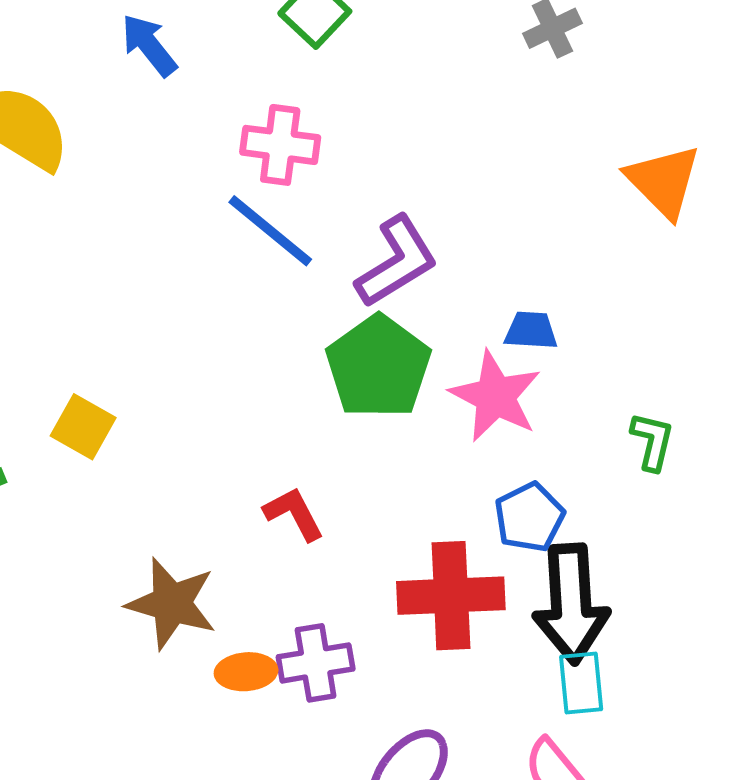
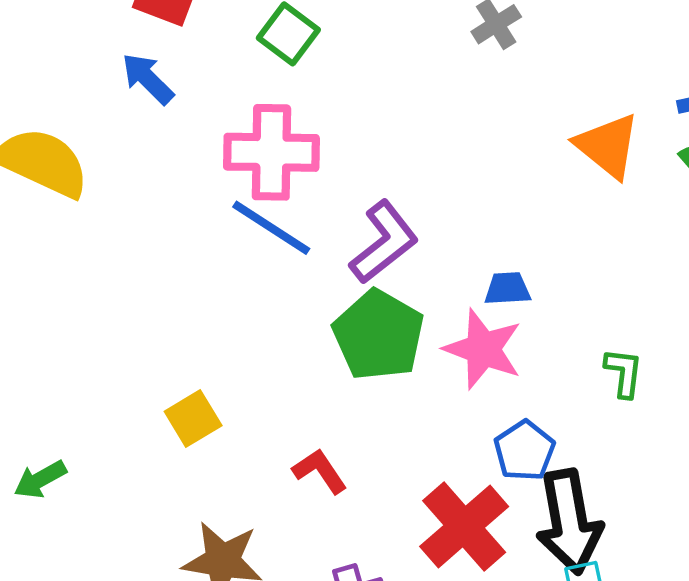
pink cross: (280, 145) -> (271, 152), size x1.4
yellow square: (83, 427) -> (193, 418), moved, turned 36
red cross: (451, 596) -> (464, 527), turned -32

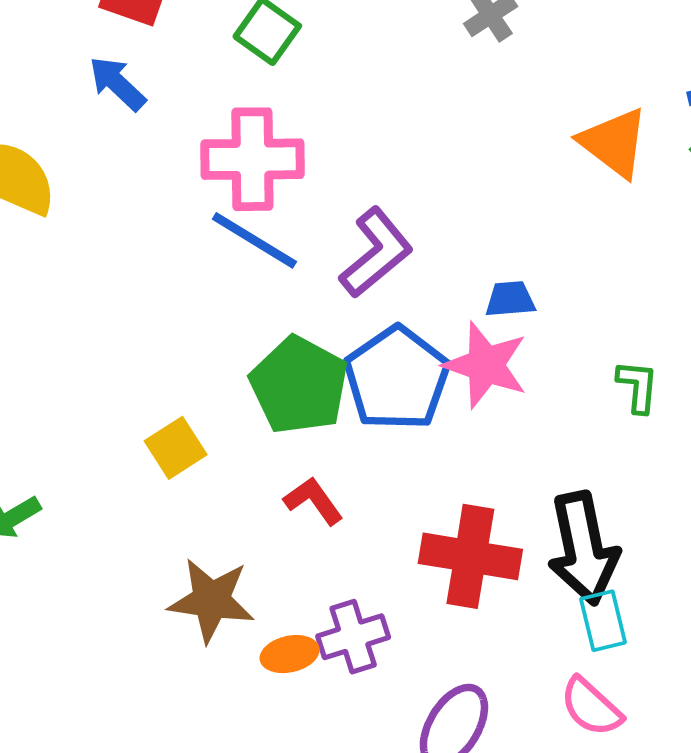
green pentagon: (379, 335) -> (299, 385), moved
blue pentagon: (524, 451) -> (397, 378), moved, size x1.6
red cross: (464, 527) -> (470, 556), turned -38

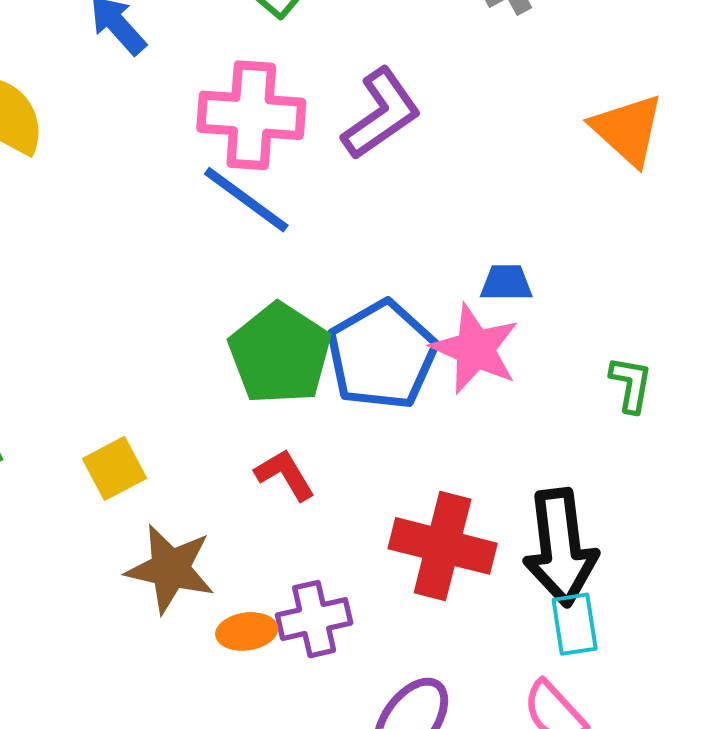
purple L-shape: (376, 253) -> (381, 114), moved
yellow square: (176, 448) -> (115, 468), moved

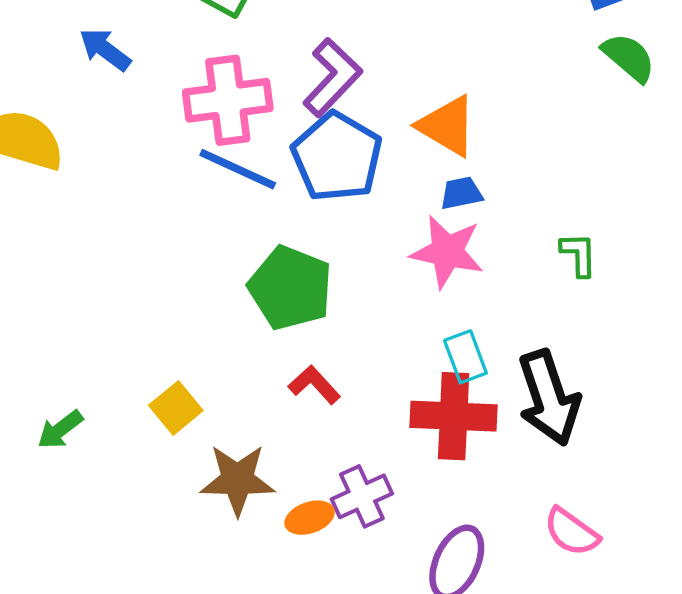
orange triangle: (628, 130) -> (447, 126), moved
blue pentagon: (382, 355) -> (337, 157), moved
cyan rectangle: (575, 624) -> (465, 357), moved

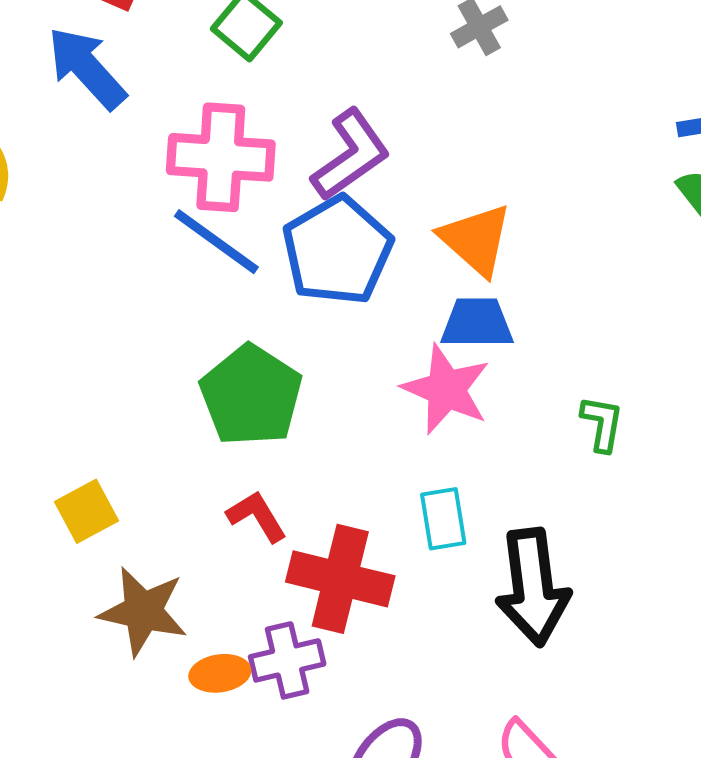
blue arrow: (105, 49) -> (87, 68), size x1.4
blue trapezoid: (461, 193) -> (477, 323), size x1.4
red cross: (454, 416) -> (340, 579), moved

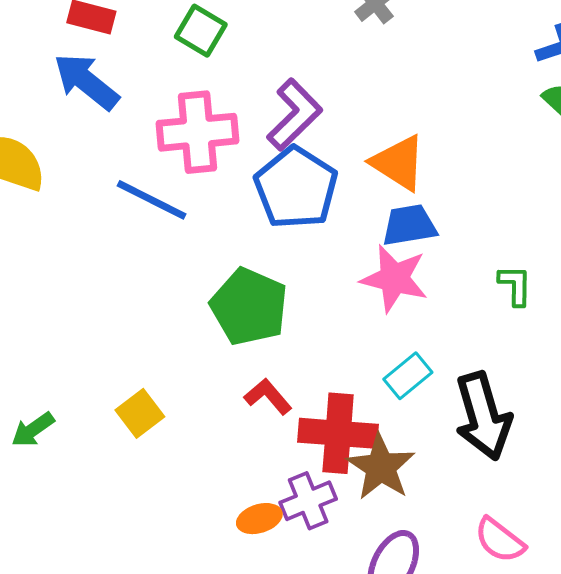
blue line: (216, 242) -> (152, 200), moved
cyan rectangle: (443, 519) -> (408, 376), turned 69
brown star: (143, 611) -> (381, 467), moved, turned 30

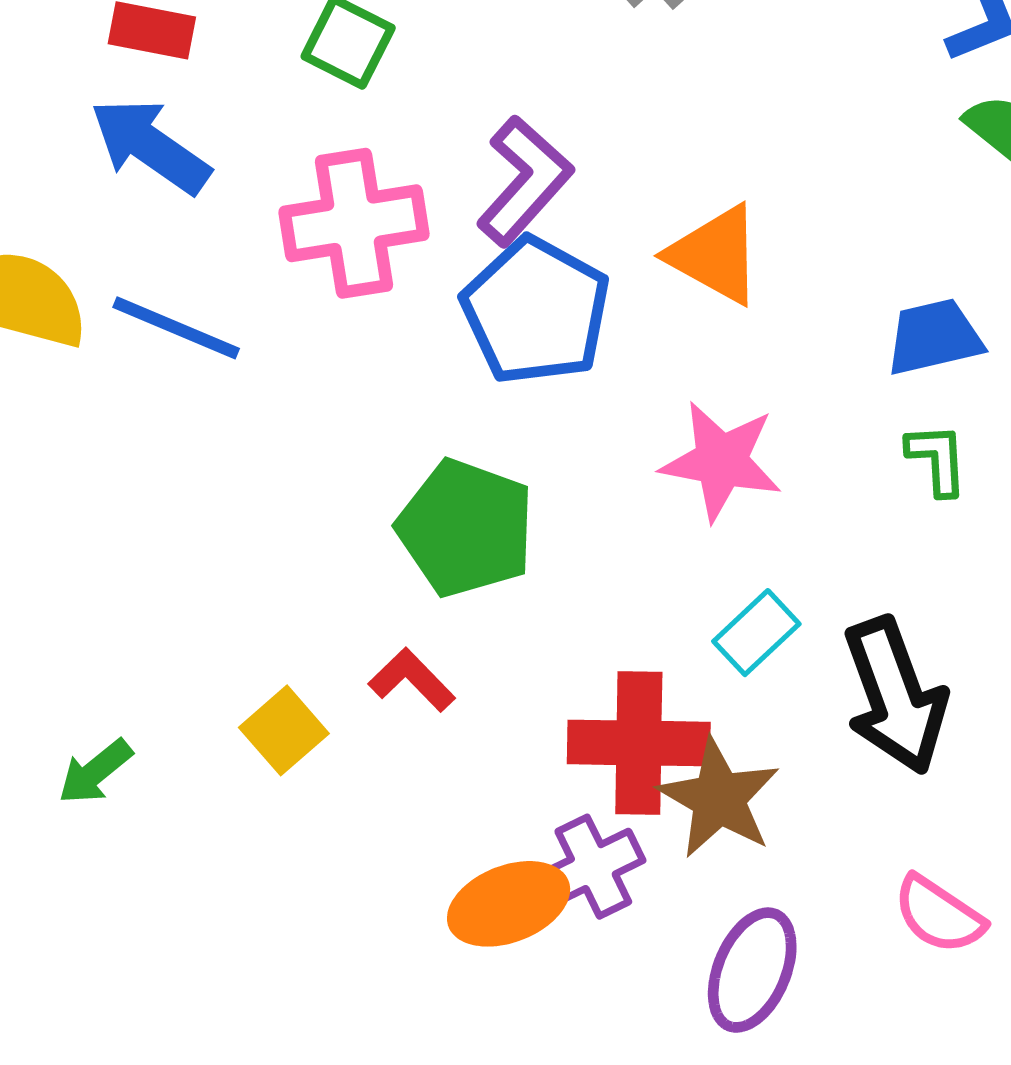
blue line: (152, 200) -> (176, 328), moved
blue trapezoid: (409, 225) -> (934, 337), moved
red L-shape: (268, 397) -> (412, 680), moved
orange ellipse: (259, 519) -> (509, 904), size x1.5

